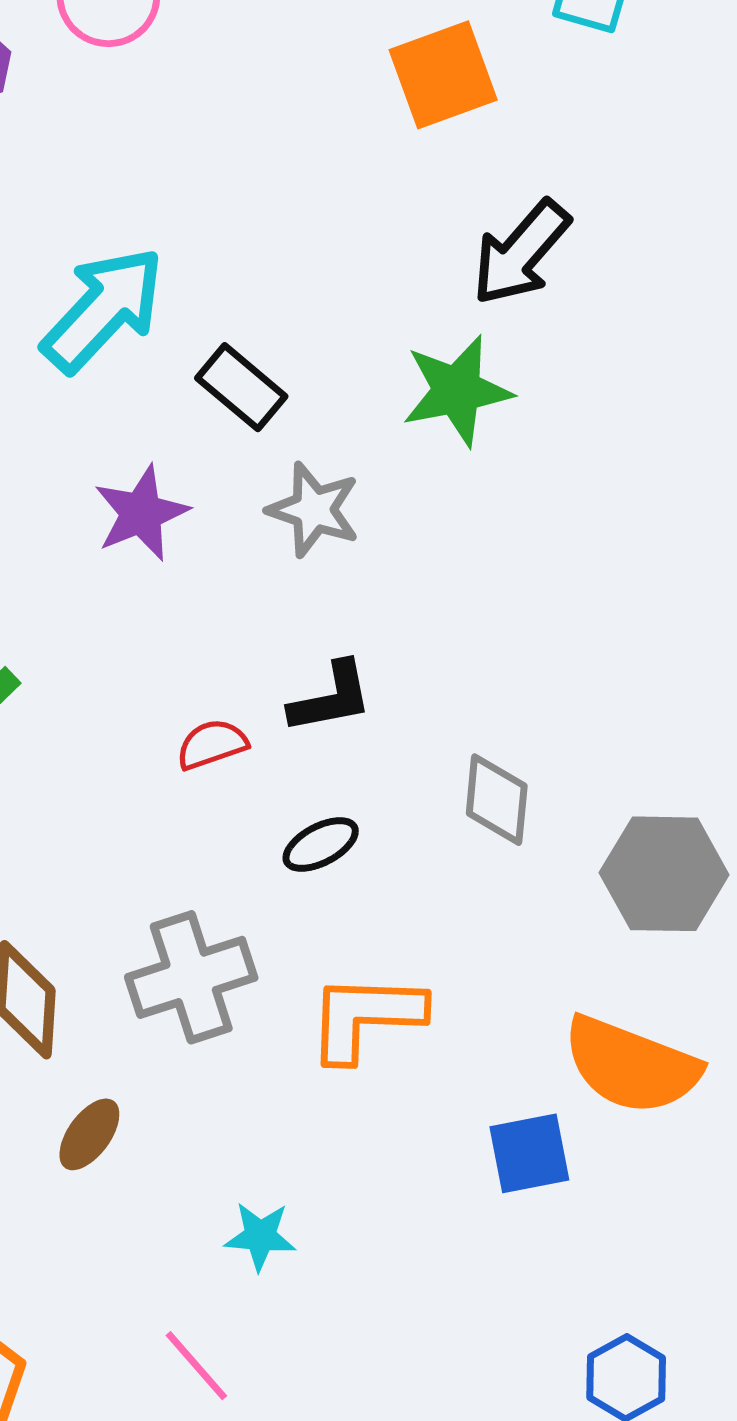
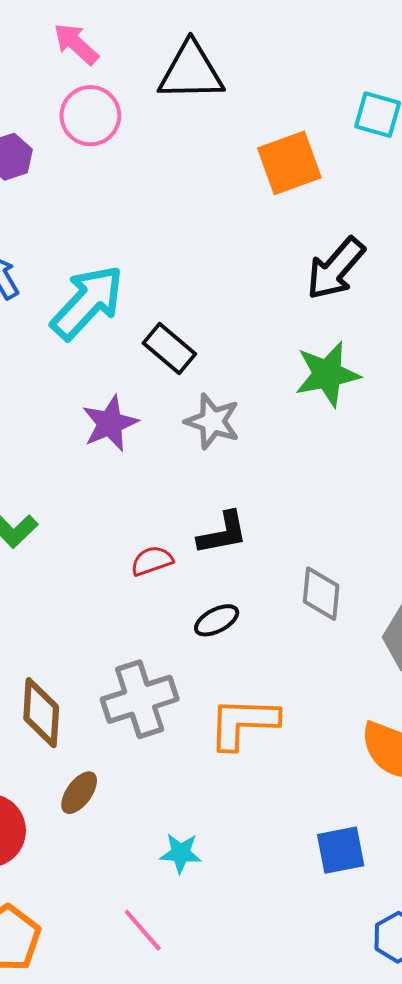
green star: (457, 391) -> (327, 374), moved
blue square: (529, 1153) -> (341, 850), moved

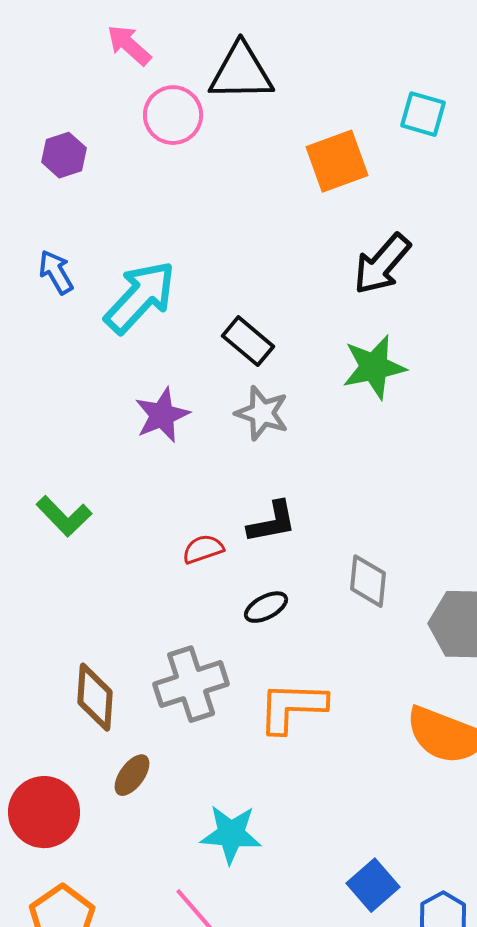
pink circle: (90, 116) -> (173, 115), moved
black rectangle: (169, 349) -> (248, 341), moved
blue square: (341, 850) -> (373, 885), moved, turned -30
cyan star: (181, 853) -> (231, 834), size x1.5

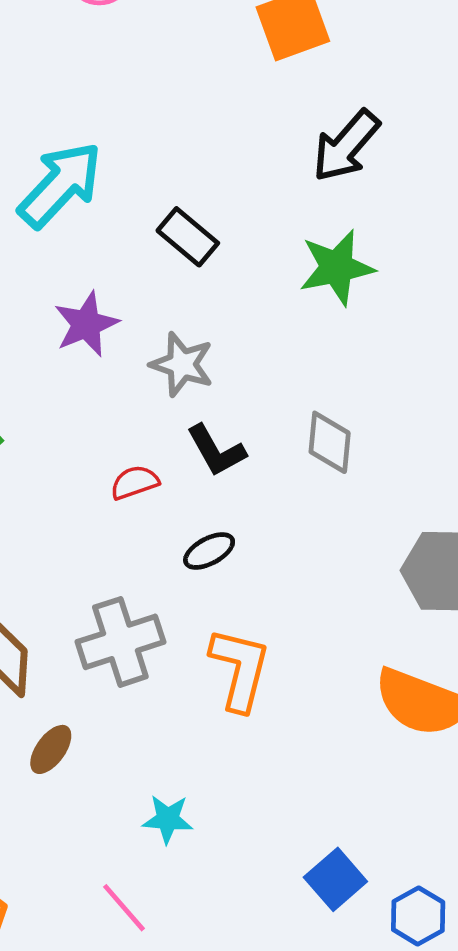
gray star: (262, 413) -> (182, 364), moved
black L-shape: (272, 522) -> (216, 451), turned 72
gray diamond: (368, 581) -> (330, 442), moved
orange L-shape: (292, 707) -> (240, 669), turned 102
cyan star: (231, 834) -> (168, 819), size x0.7

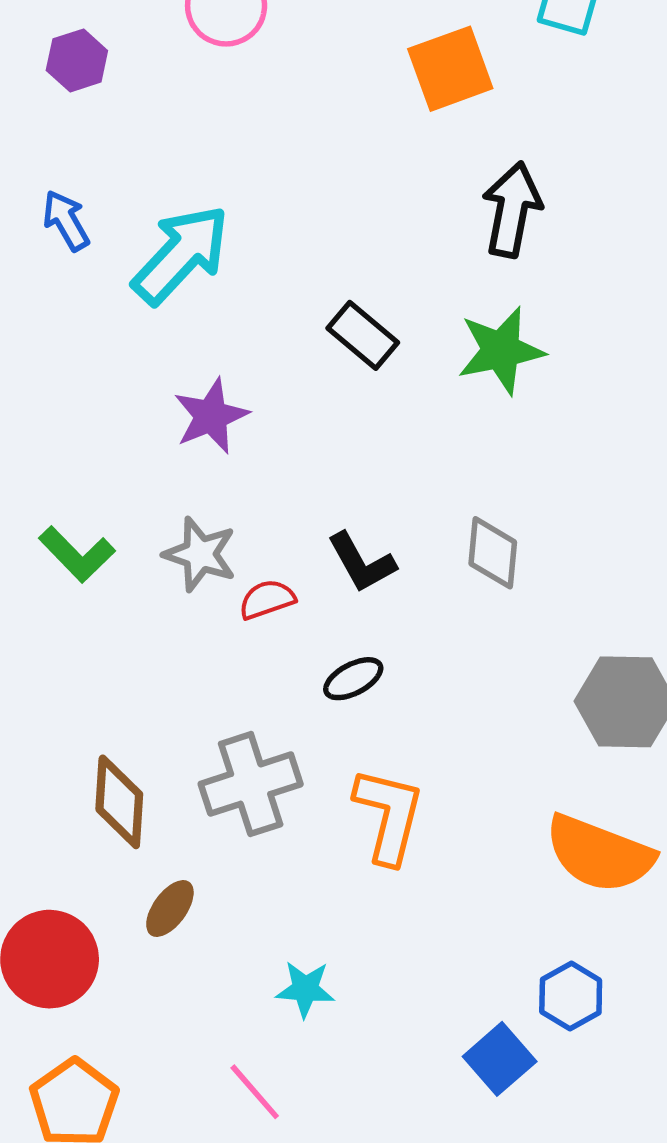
black arrow: (346, 146) -> (512, 210), turned 150
black rectangle: (188, 237) -> (363, 335), moved
gray star: (182, 364) -> (200, 554), moved
blue hexagon: (418, 916) -> (571, 996), moved

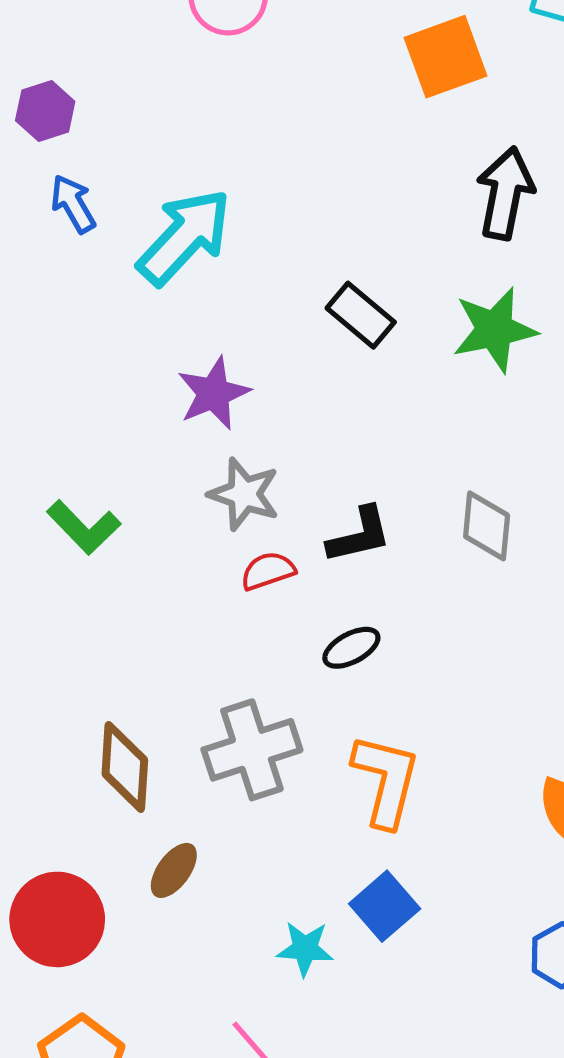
purple hexagon: (77, 60) -> (45, 111), moved
gray star: (200, 554) -> (244, 494), moved
black L-shape: (361, 562) -> (359, 535), turned -74
blue square: (500, 1059) -> (385, 906), moved

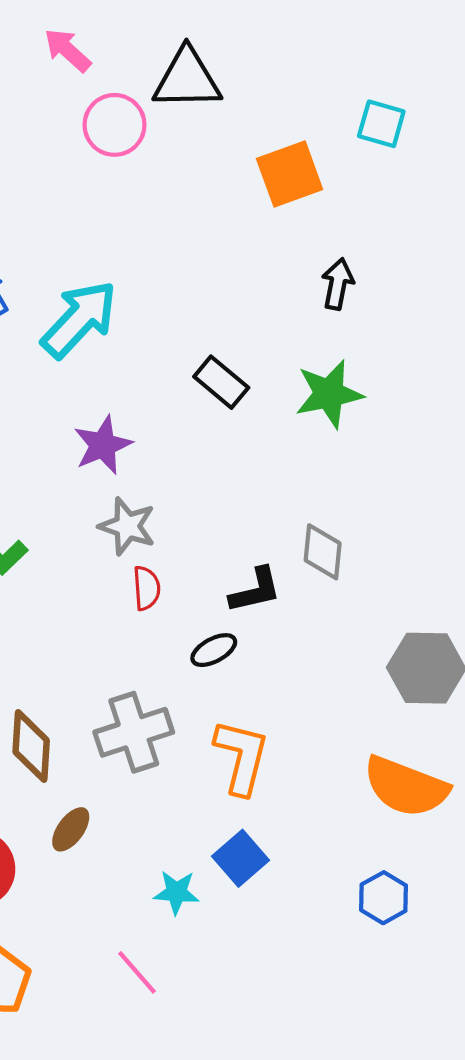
black arrow: (505, 193) -> (338, 284), size x0.7
black L-shape: (359, 535) -> (255, 590), moved
red semicircle: (268, 571) -> (147, 588), turned 105

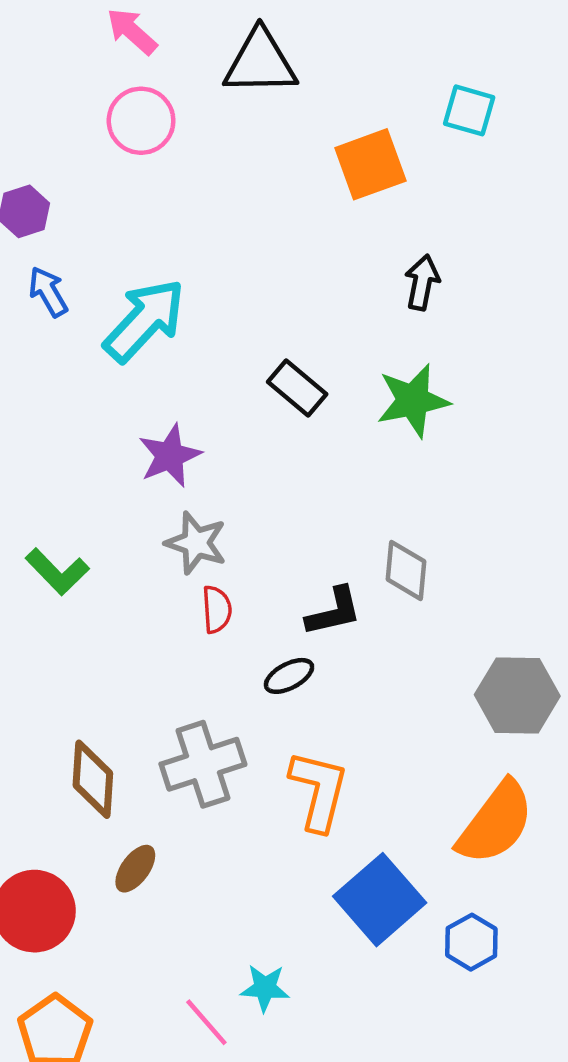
pink circle: (114, 125) -> (141, 121), moved
orange semicircle: (406, 787) -> (495, 823), turned -74
blue square: (240, 858) -> (380, 900), moved, size x1.5
cyan star: (176, 892) -> (265, 988), moved

